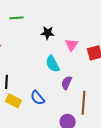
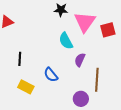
pink triangle: (72, 45) -> (85, 22), size x1.6
yellow rectangle: (14, 101) -> (26, 87), moved

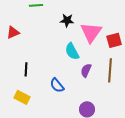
brown line: (97, 80) -> (110, 70), moved
yellow rectangle: (26, 87) -> (22, 97), moved

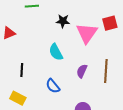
red square: (114, 40) -> (110, 23), moved
cyan semicircle: (72, 51) -> (56, 52), moved

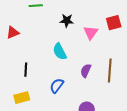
pink triangle: (87, 33) -> (91, 33), size x0.7
blue semicircle: (53, 86) -> (57, 86), turned 77
yellow rectangle: (18, 98) -> (22, 98), turned -42

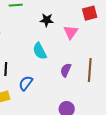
red square: (114, 23) -> (90, 13), moved
blue semicircle: (57, 86) -> (26, 83), moved

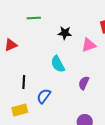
pink triangle: (71, 32) -> (89, 45), turned 35

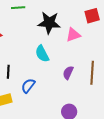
black star: (65, 33) -> (49, 23), size x1.6

